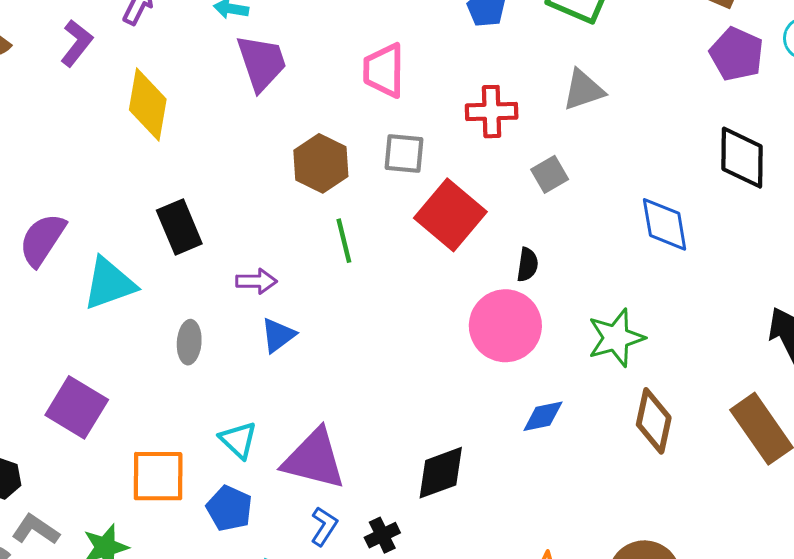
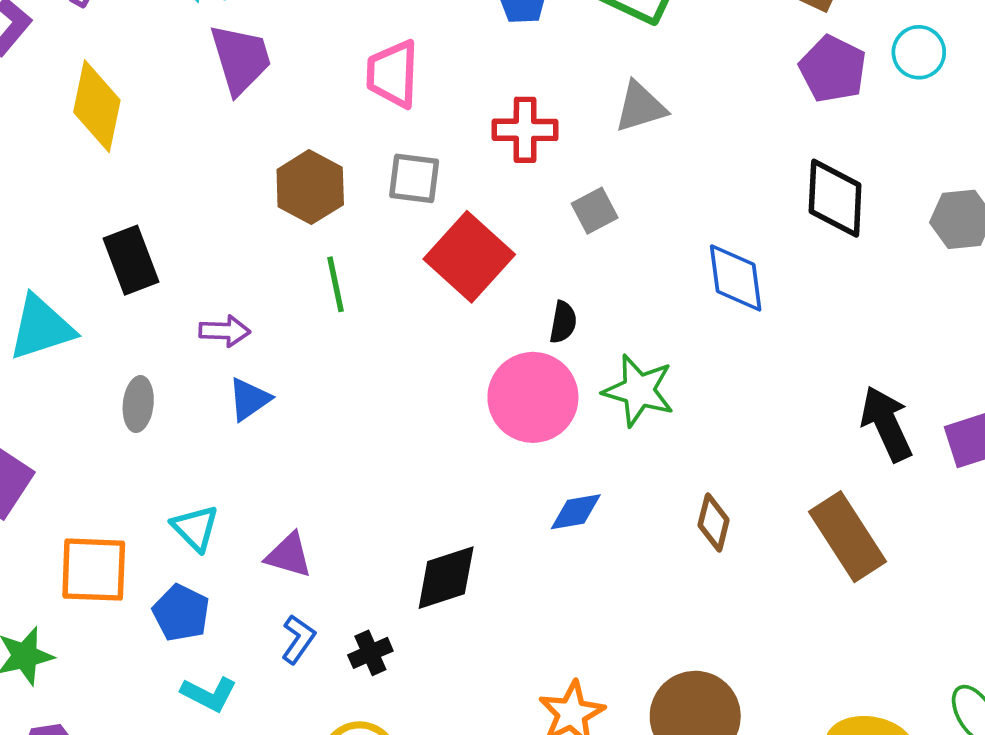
green star: (616, 338) -> (639, 391), moved, turned 30
brown diamond: (654, 421) -> (714, 522), size x0.7
purple triangle: (314, 459) -> (289, 555), size x0.6

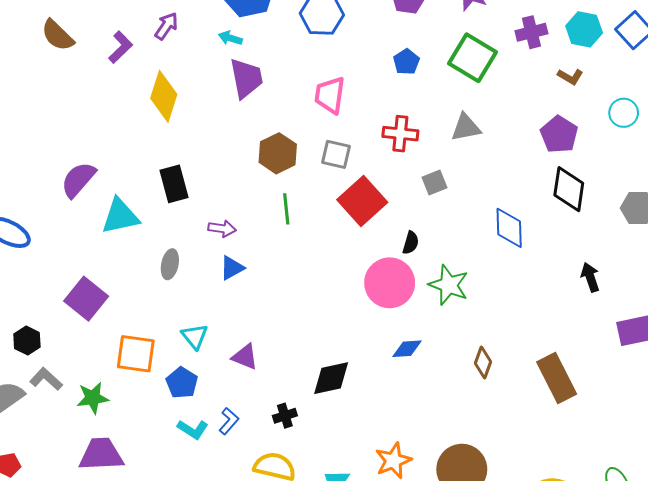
purple pentagon: (833, 69) -> (559, 134), moved
black arrow: (886, 424) -> (590, 277), moved, size x0.7
blue L-shape: (298, 639) -> (229, 421), moved

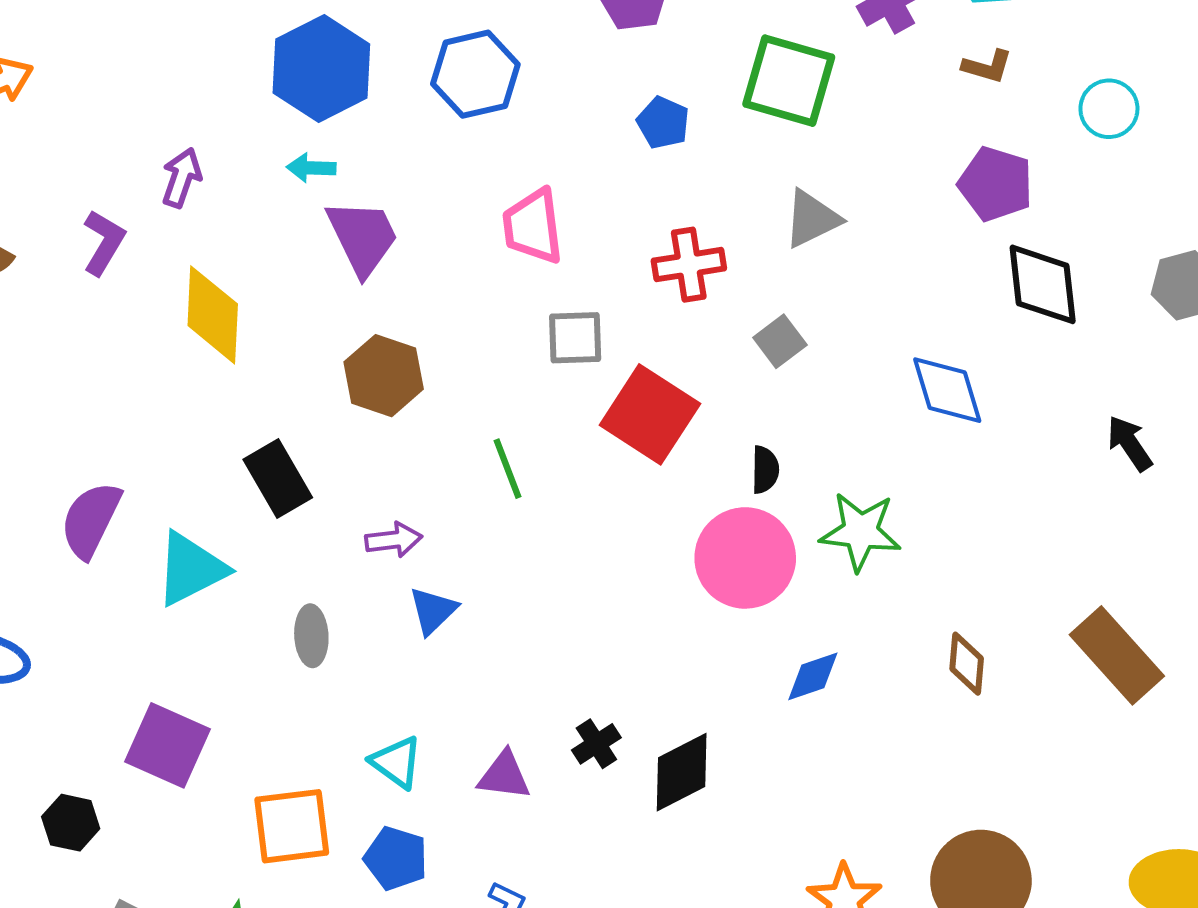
brown hexagon: (278, 153) -> (384, 376), moved
black hexagon: (27, 340) -> (71, 823), moved
black cross: (285, 416) -> (596, 744), moved

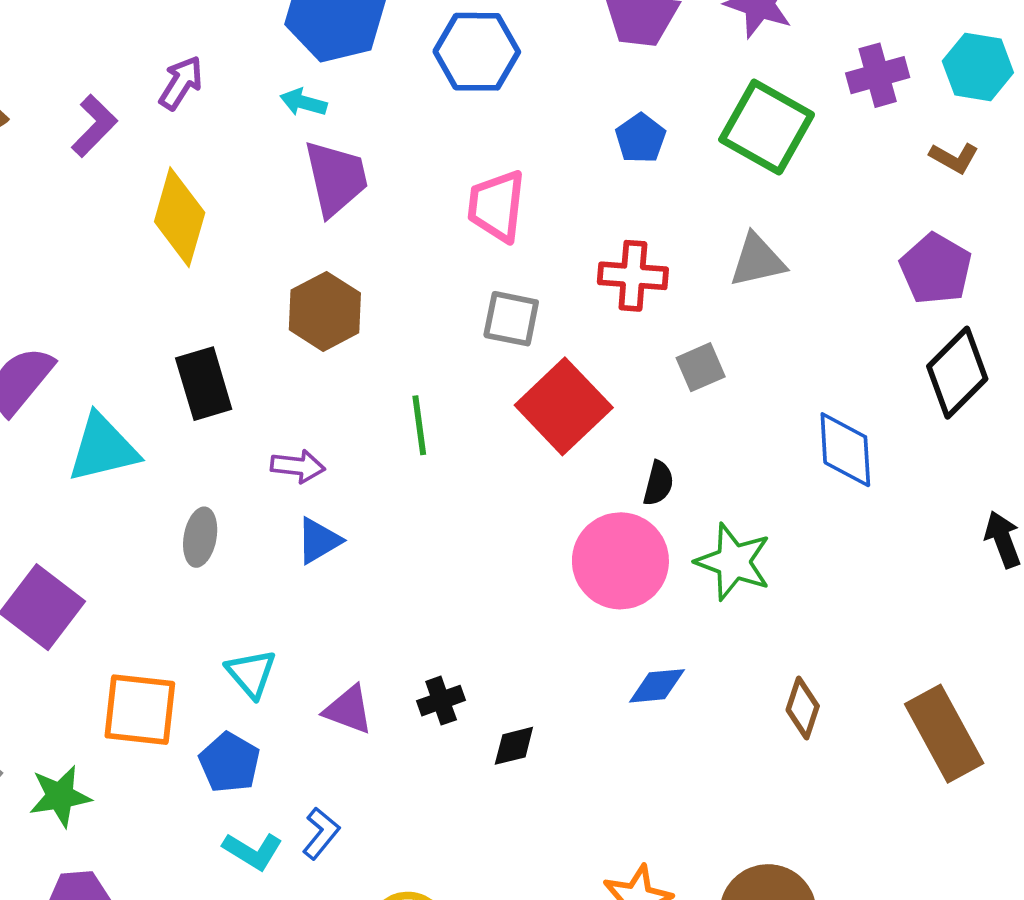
black diamond: (1043, 284) -> (957, 373), turned 38
black diamond: (682, 772) -> (514, 746), size x0.6

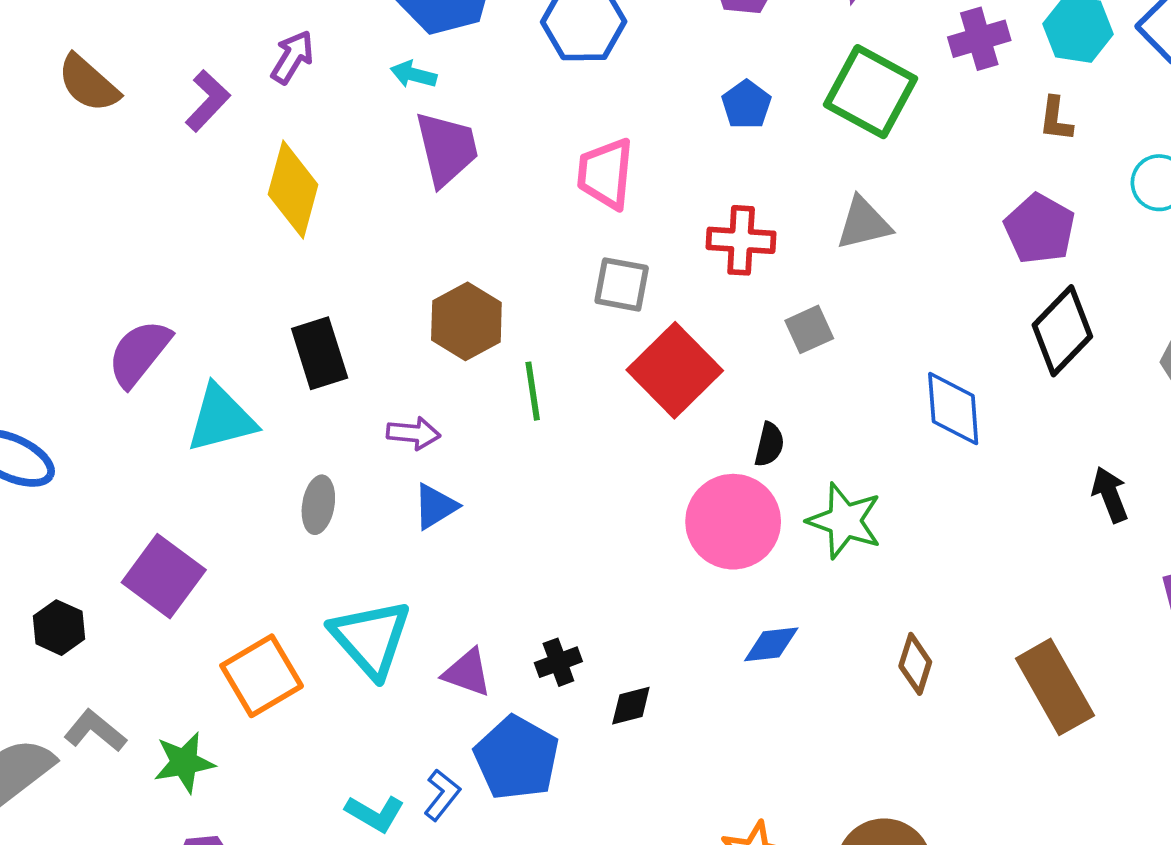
brown L-shape: (954, 158) -> (1056, 119), turned 69
brown hexagon: (325, 311) -> (466, 321), moved
cyan triangle: (251, 673) -> (371, 638), size x1.6
orange square: (140, 710) -> (262, 676), turned -36
blue pentagon: (229, 763) -> (517, 758), moved, size x1.4

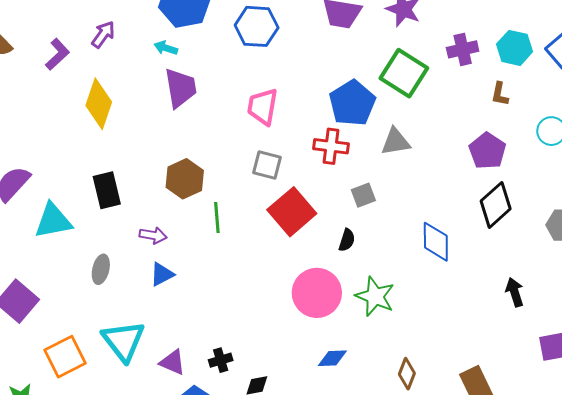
blue pentagon: (746, 105) -> (352, 103), moved, size x1.8
black semicircle: (769, 445) -> (347, 240), moved

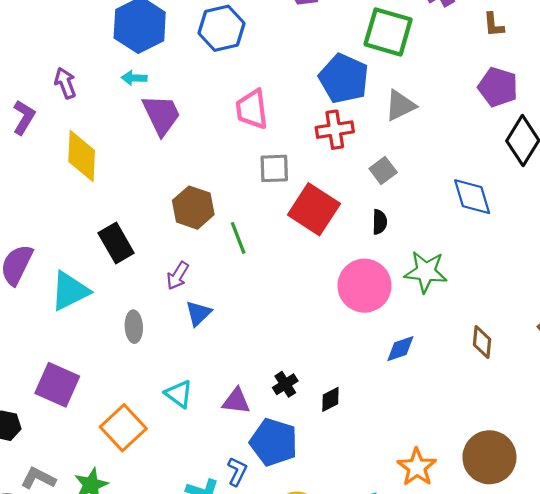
purple arrow: (103, 35) -> (65, 83), turned -40
purple arrow: (153, 235) -> (178, 276), turned 128
cyan triangle: (123, 341) -> (179, 394), size x0.6

